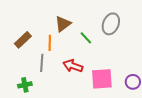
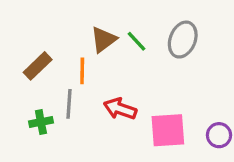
green line: (86, 38) -> (137, 41), moved
green cross: (25, 85) -> (41, 122), moved

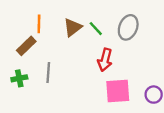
orange line: (82, 71) -> (39, 24), moved
red arrow: (120, 109) -> (105, 60), moved, turned -95
green cross: (41, 122) -> (19, 78), moved

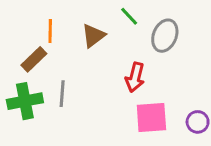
green line: (96, 29) -> (129, 16), moved
green cross: (19, 78) -> (25, 101), size x1.6

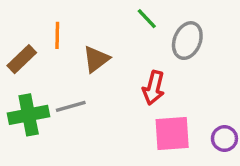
brown triangle: (93, 36) -> (96, 59), moved
brown rectangle: (34, 59) -> (22, 59), moved
gray line: (62, 94) -> (71, 106), turned 70

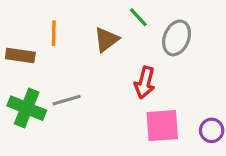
brown rectangle: (22, 59) -> (20, 55), turned 52
brown triangle: (96, 59) -> (106, 40), moved
green cross: (29, 115) -> (27, 108), turned 33

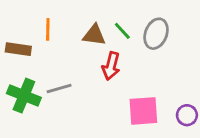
green line: (138, 17) -> (122, 31), moved
brown triangle: (106, 40) -> (94, 35), turned 45
red arrow: (145, 83) -> (111, 66), moved

